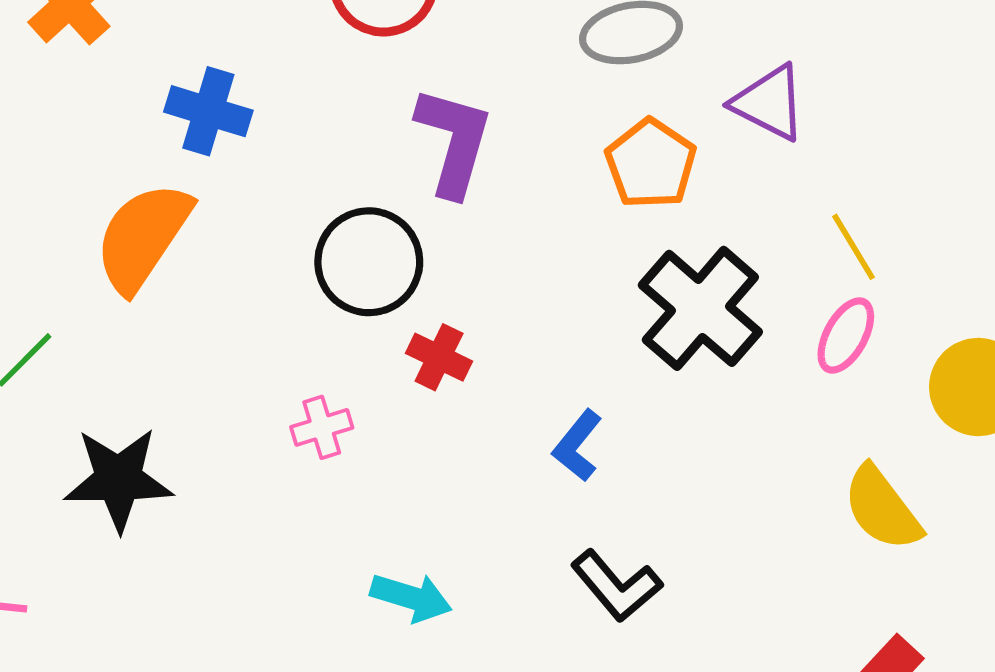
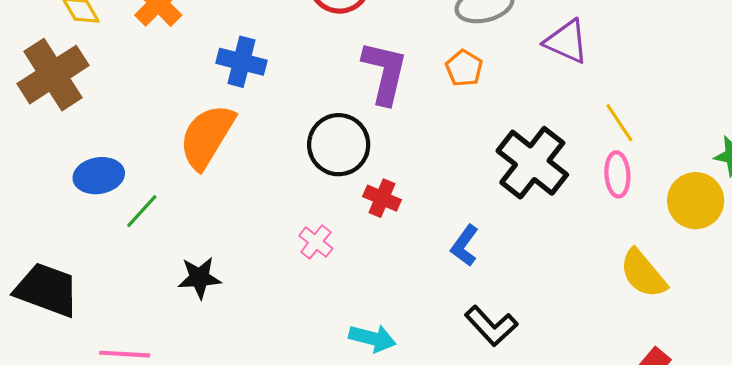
orange pentagon: (651, 164) -> (464, 68), moved, size x0.7
pink ellipse: (846, 335) -> (617, 174), turned -30
pink cross: (322, 427) -> (316, 242), turned -32
black star: (118, 479) -> (199, 278), size x0.7

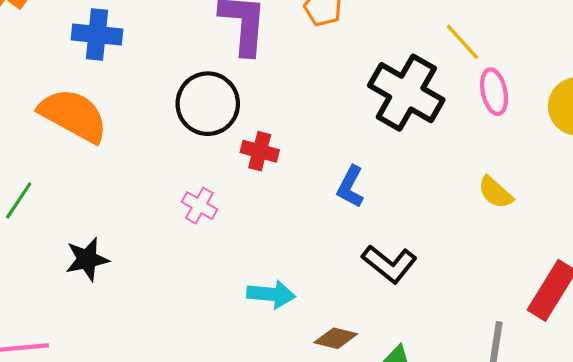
yellow line: (619, 123) -> (463, 42), moved
orange semicircle: (207, 136) -> (73, 115), turned 96
yellow semicircle: (643, 274) -> (495, 192), moved, size x0.7

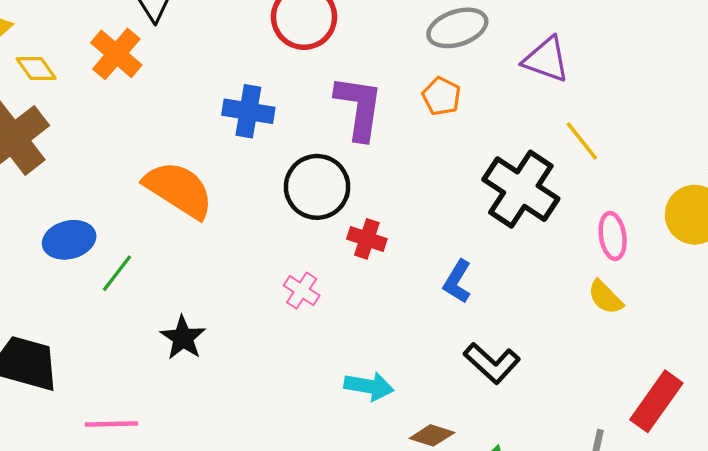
blue cross: (97, 34) -> (248, 111), moved
pink ellipse: (494, 92) -> (613, 236), moved
black star: (87, 259) -> (183, 338), turned -30

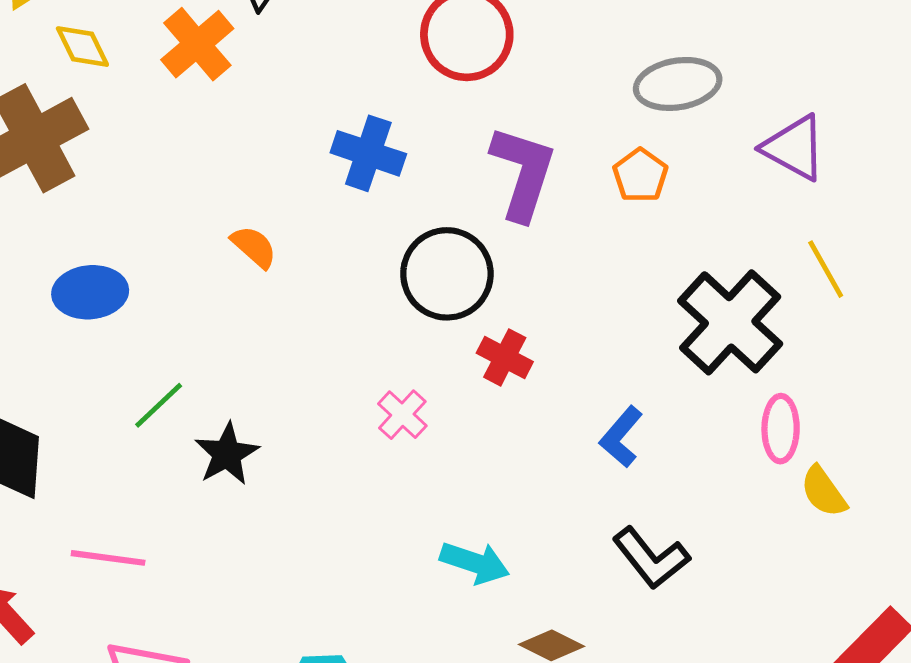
orange semicircle: (179, 190) -> (254, 247), size x0.5
pink ellipse: (613, 236) -> (781, 429), moved
green line: (117, 273) -> (159, 405), moved

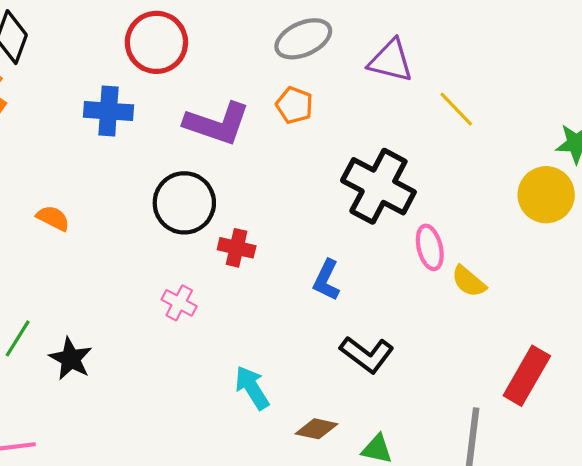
blue cross: (368, 153) -> (108, 111), moved
purple L-shape: (523, 173) -> (217, 124), turned 106
yellow line: (826, 269) -> (456, 109), moved
cyan arrow: (475, 563) -> (252, 388), turned -126

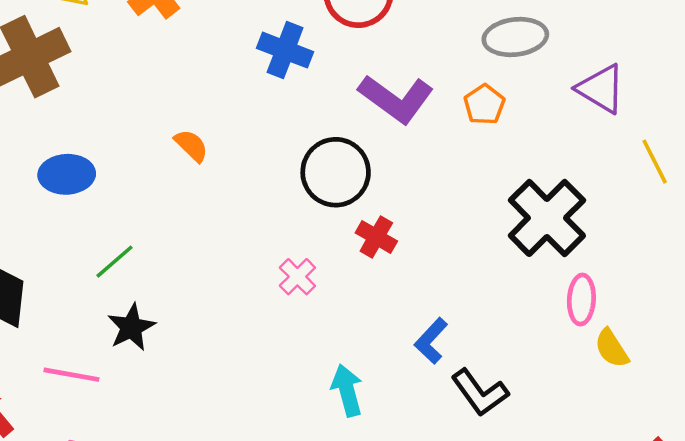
blue L-shape: (327, 280) -> (431, 341), moved
black star: (71, 359) -> (131, 327), moved

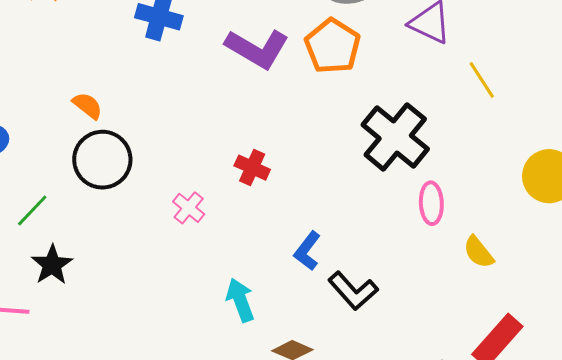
orange pentagon: (484, 105) -> (332, 46), size x1.6
black circle: (336, 172) -> (102, 160), moved
yellow semicircle: (612, 348) -> (479, 252), moved

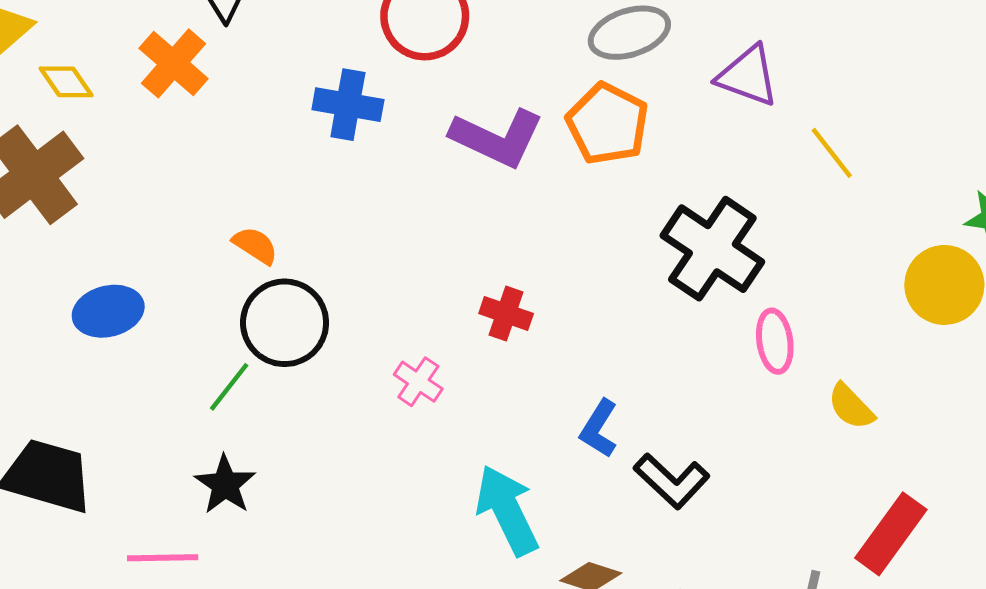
green line: (32, 211) -> (229, 387), moved
cyan arrow: (240, 300) -> (507, 510), size x1.4

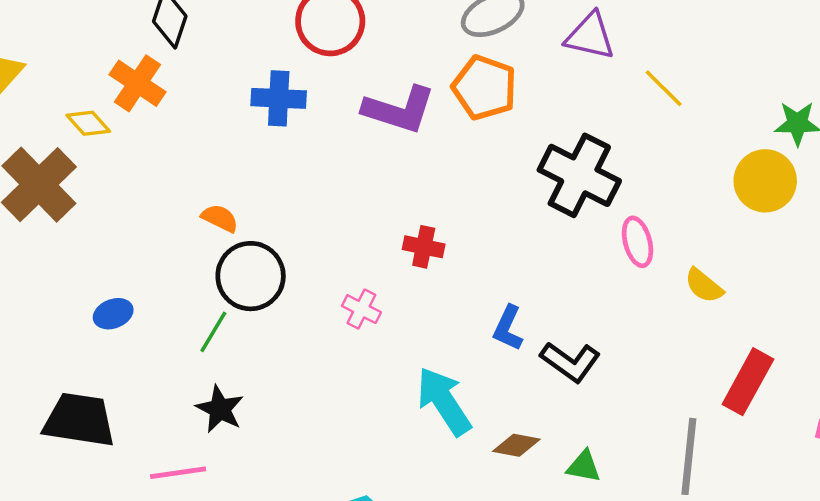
yellow diamond: (66, 82) -> (88, 123), moved
blue ellipse: (108, 311) -> (113, 314), moved, size x0.7

